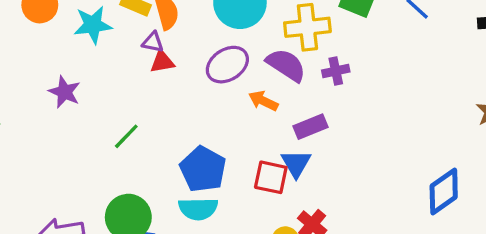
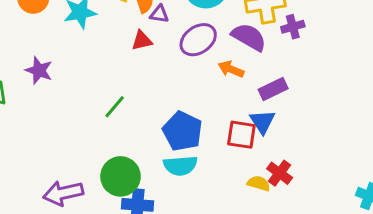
purple triangle: (153, 42) -> (159, 14), moved
purple cross: (336, 71) -> (293, 27), moved
purple star: (65, 92) -> (39, 70), moved

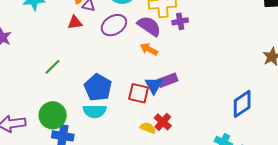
orange arrow: (231, 69) -> (149, 49), moved
purple rectangle: (273, 89) -> (168, 80), moved

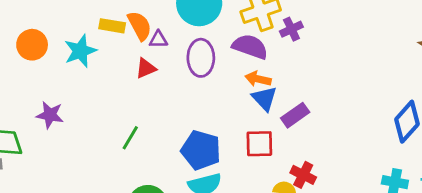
purple ellipse: (114, 25) -> (201, 58), turned -45
blue triangle: (154, 85) -> (264, 98), moved

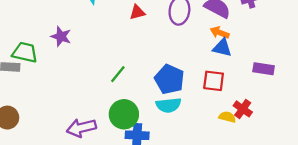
blue triangle: (264, 98) -> (222, 48), turned -42
purple rectangle: (295, 115) -> (264, 69), moved, turned 36
green line: (130, 138) -> (118, 74), moved

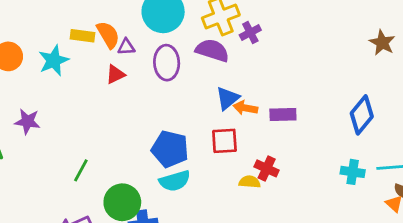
orange arrow: (220, 33) -> (245, 108), moved
blue triangle: (222, 48) -> (228, 98), turned -42
green line: (118, 74) -> (81, 170), moved

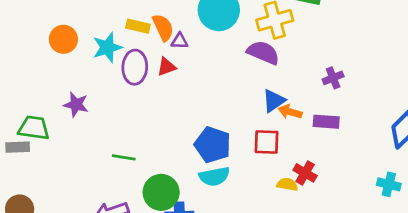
purple cross: (250, 32) -> (333, 78), moved
purple ellipse: (167, 63) -> (135, 67), moved
green line: (81, 170) -> (124, 157), turned 65

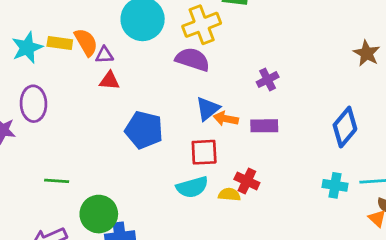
cyan star: (107, 47) -> (27, 48), moved
purple ellipse: (135, 67) -> (33, 104), moved
red triangle: (166, 67) -> (109, 81), moved, turned 30
blue pentagon: (213, 145) -> (144, 130), moved
cyan semicircle: (214, 176) -> (192, 187), moved

